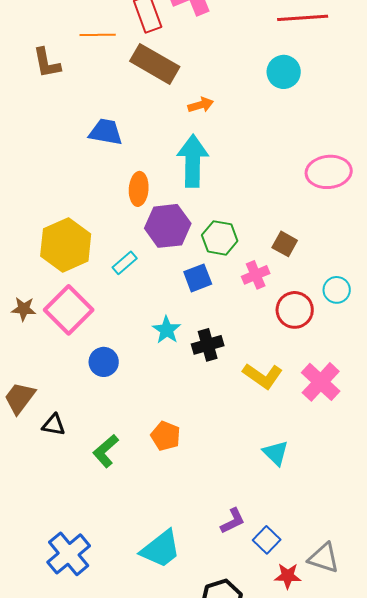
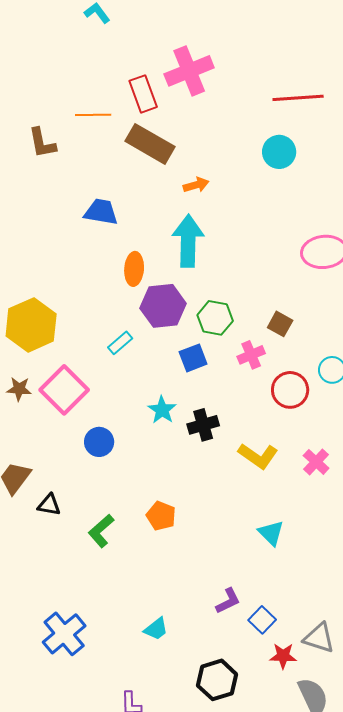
yellow hexagon: (66, 245) -> (31, 325), moved
pink cross: (321, 382) -> (316, 462), size x0.7
cyan trapezoid: (161, 549) -> (156, 629), size x0.6

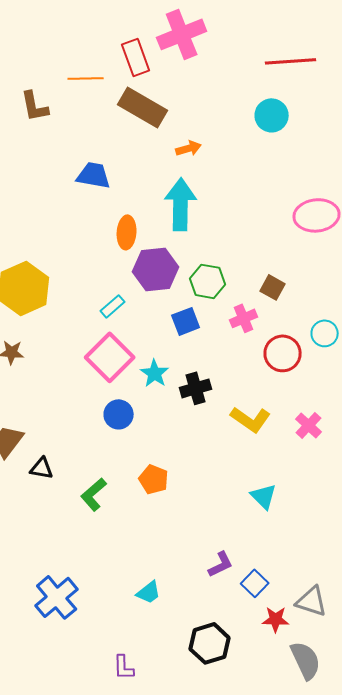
pink square: (64, 390) -> (110, 357), moved
blue circle: (99, 442) -> (119, 414), moved

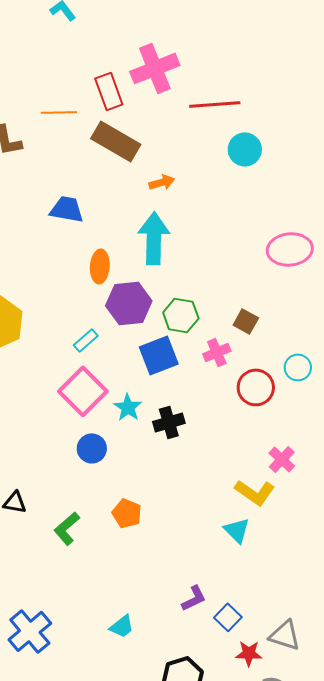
red line: (291, 61) -> (215, 104), moved
blue square: (186, 321) -> (159, 355), size x1.4
yellow L-shape: (251, 419) -> (255, 492), moved

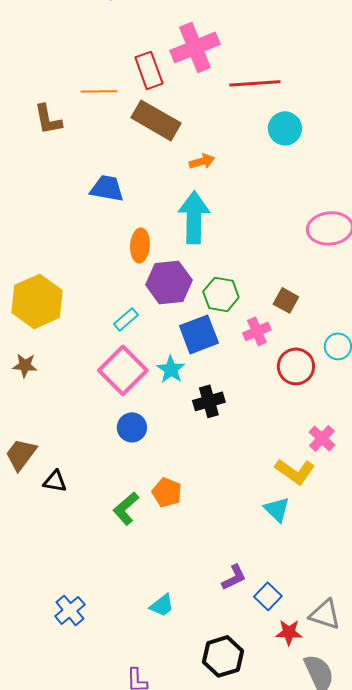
cyan star: (128, 407) -> (171, 369), moved
green L-shape: (67, 528) -> (126, 508), moved
blue cross: (30, 631) -> (70, 610), size x0.7

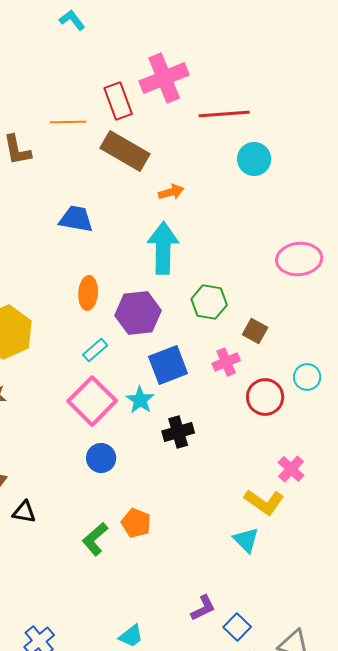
orange ellipse: (140, 245) -> (88, 293), moved
green hexagon: (221, 294) -> (209, 302), moved

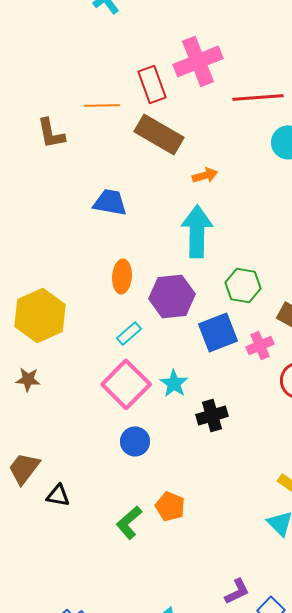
blue square: (168, 365) -> (218, 332), moved

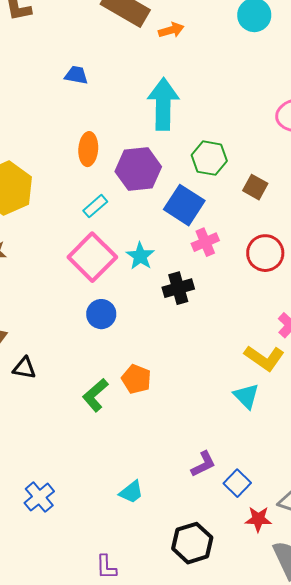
orange arrow: (205, 175) -> (171, 30), moved
blue trapezoid: (110, 202) -> (76, 75), size x0.7
blue square: (218, 332) -> (184, 205), turned -36
pink cross: (260, 345) -> (205, 242), moved

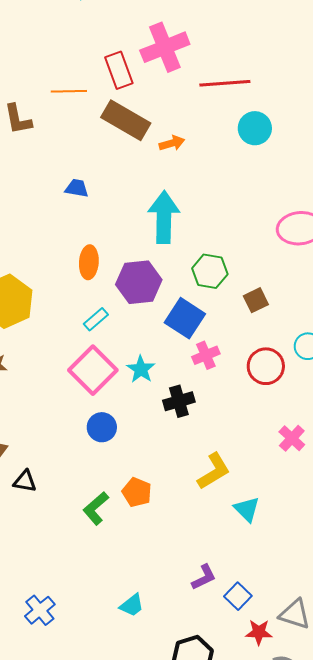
brown square: (255, 187) -> (256, 300), turned 35
yellow L-shape: (264, 358) -> (214, 471), moved, turned -66

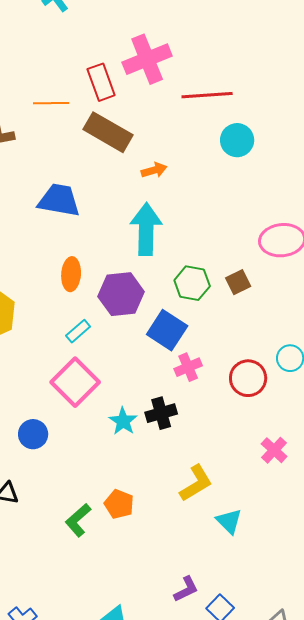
orange arrow: (172, 143) -> (154, 170), moved
blue trapezoid: (77, 188) -> (59, 200), size x1.8
brown square: (256, 300) -> (238, 282), moved
cyan star: (141, 369) -> (123, 421), moved
blue circle: (102, 427) -> (33, 434), moved

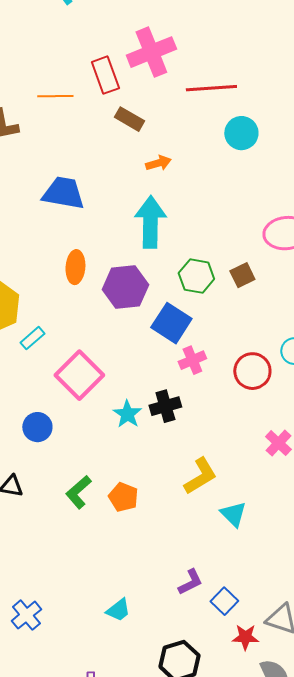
brown rectangle: (108, 132) -> (129, 119), moved, size x0.6
cyan rectangle: (78, 331) -> (32, 338), moved
green L-shape: (78, 520) -> (78, 492), moved

